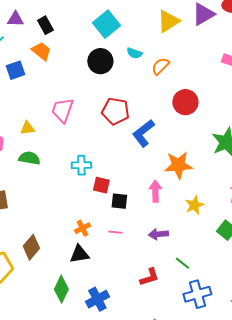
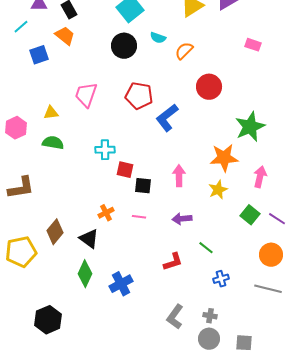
orange star: (178, 165) -> (224, 158), moved
black triangle: (79, 254) -> (89, 239), moved, turned 45
blue cross: (197, 294) -> (221, 279), size x0.6

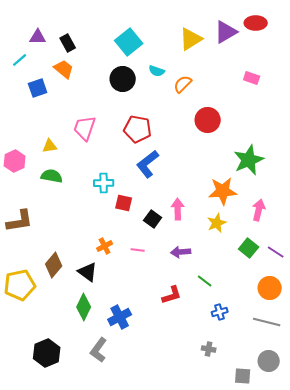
blue L-shape: (167, 118) -> (148, 164), moved
black square: (143, 186) -> (153, 219), moved, turned 30
gray L-shape: (175, 317) -> (99, 350), moved
gray circle: (209, 339) -> (269, 361), moved

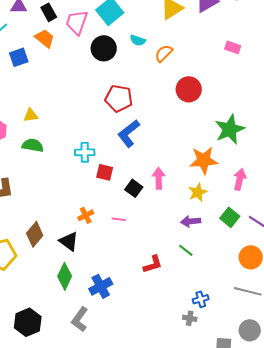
pink trapezoid: (85, 128) -> (77, 22), moved
purple arrow: (181, 252) -> (191, 221), moved
blue cross: (220, 312) -> (201, 299), moved

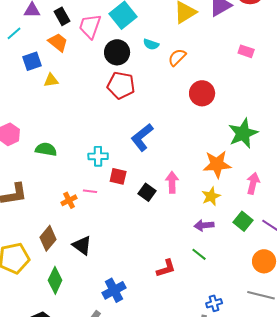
red pentagon: (119, 98) -> (121, 85), moved
yellow triangle: (31, 115) -> (51, 80), moved
orange cross: (86, 215) -> (69, 200), moved
pink line: (119, 219) -> (90, 191), moved
green diamond: (65, 276) -> (55, 280), moved

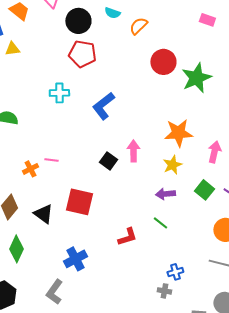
green star: (243, 133) -> (196, 78), moved
cyan cross: (98, 156) -> (59, 93), moved
red square: (118, 176) -> (79, 202), moved, size x1.6

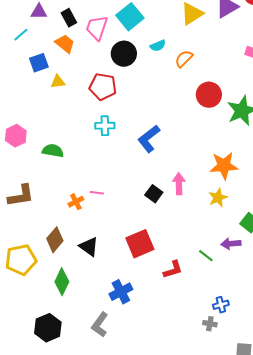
cyan semicircle: (112, 13) -> (158, 46), turned -42
red pentagon: (82, 54) -> (103, 87), moved
purple arrow: (165, 194) -> (231, 244), moved
red square: (79, 202) -> (140, 244), moved, turned -36

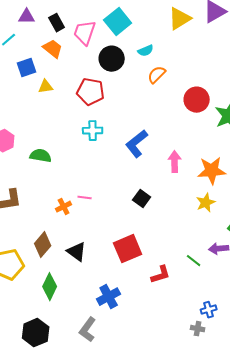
orange semicircle: (184, 59) -> (157, 75), moved
pink arrow: (179, 184) -> (175, 162), moved

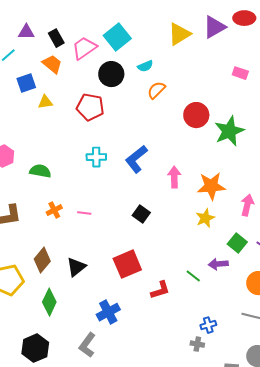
pink trapezoid: (85, 33) -> (84, 48), turned 36
cyan cross: (93, 131) -> (96, 157), moved
orange cross: (64, 207) -> (54, 210), moved
black triangle: (77, 252) -> (76, 267), turned 45

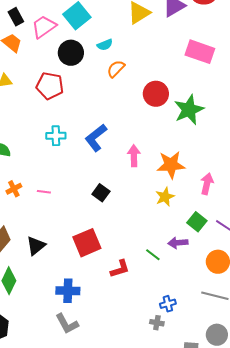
pink rectangle: (240, 73) -> (200, 52), size x1.8
blue cross: (108, 312) -> (68, 291), turned 30
gray L-shape: (87, 345) -> (67, 324), moved, turned -65

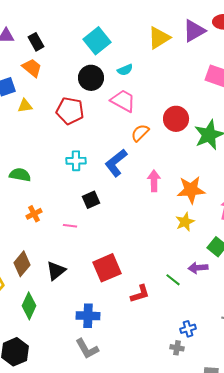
pink trapezoid: (44, 27) -> (123, 101), moved, turned 64
orange semicircle: (116, 69) -> (140, 133), moved
pink line: (44, 192) -> (70, 226), moved
black square: (101, 193) -> (91, 200), moved, turned 30

